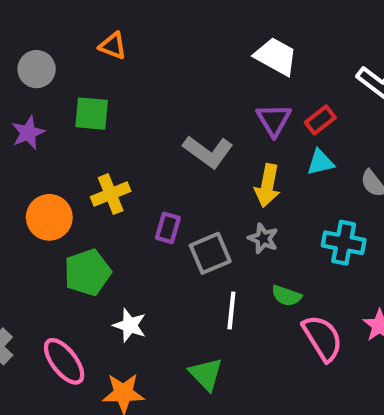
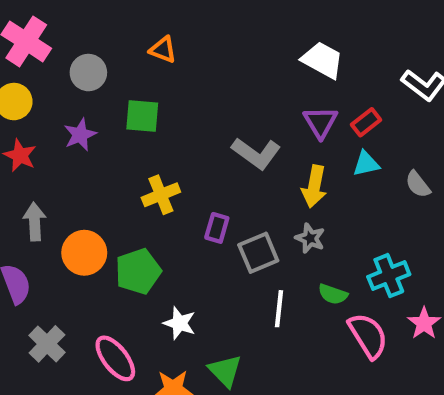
orange circle: (49, 217) -> (84, 253), moved
cyan cross: (344, 243) -> (389, 276), moved, turned -33
green triangle: (206, 374) -> (225, 371), moved

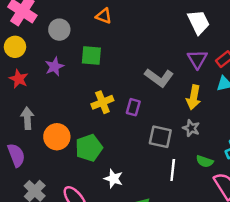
white trapezoid: (323, 60) -> (199, 22), turned 35
purple rectangle: (217, 228) -> (133, 107), moved
gray square: (258, 253) -> (160, 137), turned 35

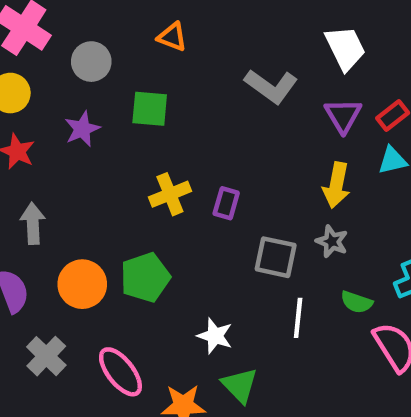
gray L-shape: (159, 78) -> (271, 86), moved
orange circle: (57, 137) -> (82, 284), moved
white star: (114, 179) -> (215, 336), moved

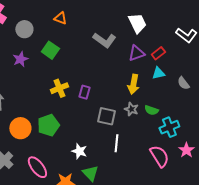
green square: (150, 109) -> (50, 50), turned 30
purple triangle: (343, 116) -> (136, 53), turned 42
green semicircle: (357, 302) -> (151, 110), moved

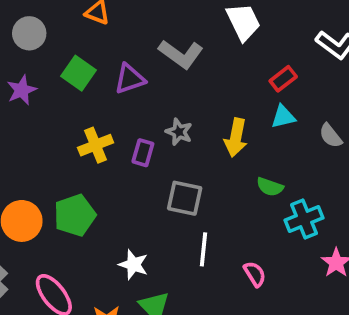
purple triangle: (136, 53) -> (130, 79), moved
gray star: (131, 109) -> (179, 132), moved
pink semicircle: (159, 156) -> (255, 274), moved, size x0.6

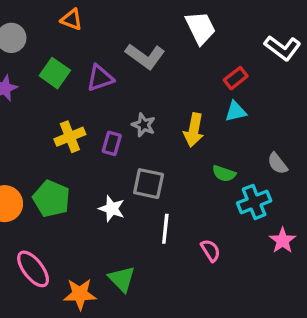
gray semicircle: (331, 136) -> (278, 163), moved
green pentagon: (75, 215) -> (51, 199), turned -30
white star: (133, 265) -> (112, 209), moved

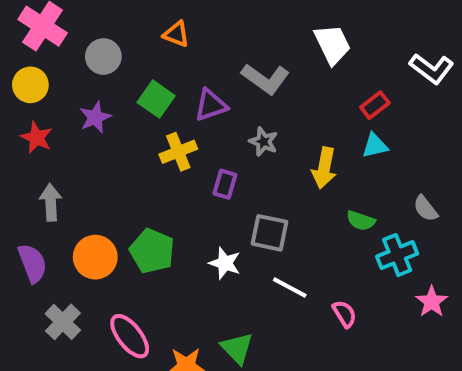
gray star: (144, 125) -> (263, 142), moved
yellow cross: (70, 137) -> (178, 152), moved
white line: (165, 229) -> (290, 287), turned -68

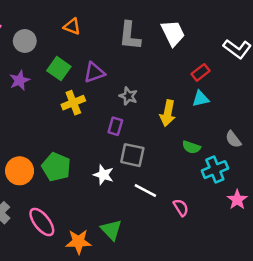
gray L-shape: (265, 79) -> (130, 36), moved, turned 60
purple rectangle: (225, 184) -> (115, 126), moved

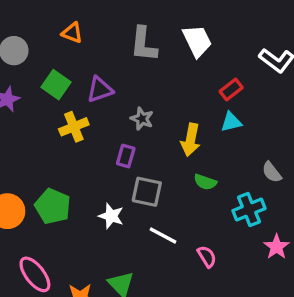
green semicircle: (191, 147) -> (205, 182), moved

